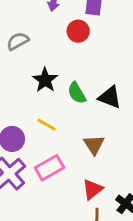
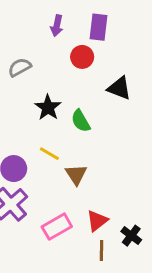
black triangle: (110, 97) -> (119, 88), moved
brown triangle: (94, 145) -> (76, 175), moved
pink rectangle: (49, 168) -> (57, 227), moved

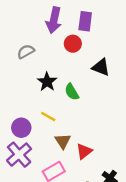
purple arrow: (57, 26) -> (54, 20), size x1.6
brown triangle: (76, 175) -> (63, 141), moved
red triangle: (97, 221) -> (84, 151), moved

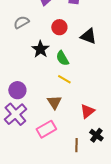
red circle: (73, 44) -> (59, 27), moved
yellow line: (48, 117) -> (64, 79), moved
red triangle: (84, 151) -> (87, 111), moved

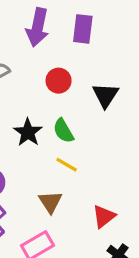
black triangle: (88, 36) -> (105, 95), turned 42
black star: (40, 49) -> (28, 132), moved

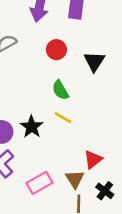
black star: (28, 132) -> (32, 127), moved
brown triangle: (50, 202) -> (75, 179), moved

